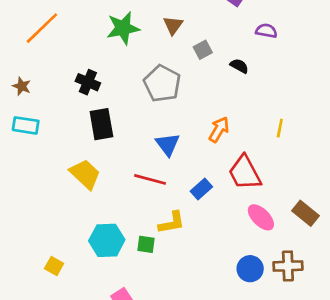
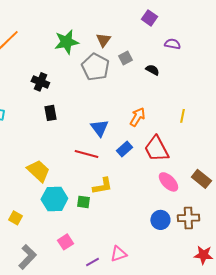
gray pentagon: (162, 84) -> (95, 67), moved
black rectangle: (101, 124) -> (50, 113), size x0.7
yellow trapezoid: (85, 174) -> (38, 171), moved
blue rectangle: (201, 189) -> (124, 149), moved

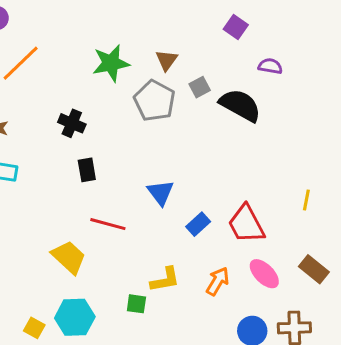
black semicircle: (152, 70) -> (240, 105), size x2.0
yellow line: (182, 116) -> (306, 200), moved
orange arrow: (137, 117) -> (218, 281), moved
red line: (86, 154) -> (108, 224), moved
cyan hexagon: (54, 199) -> (75, 317), moved

